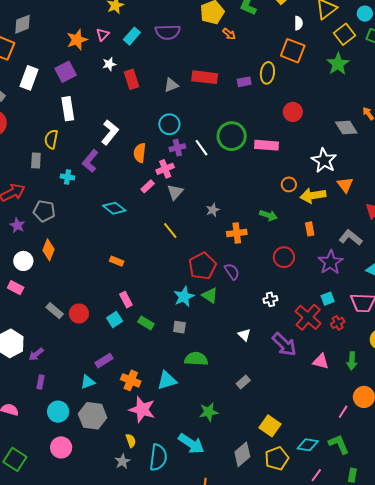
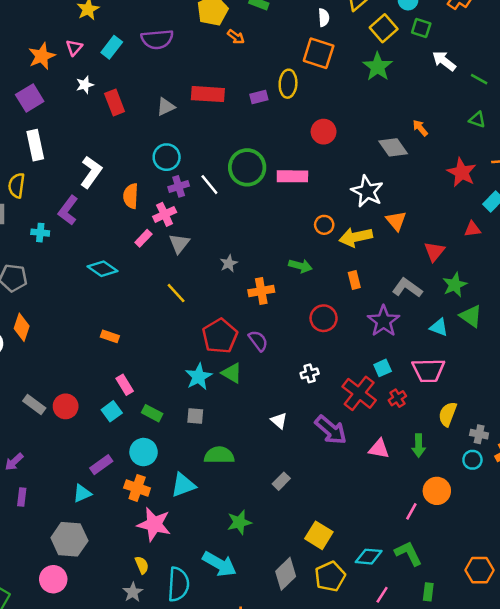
cyan circle: (58, 412) -> (144, 452), moved
gray hexagon: (93, 416) -> (69, 539), moved

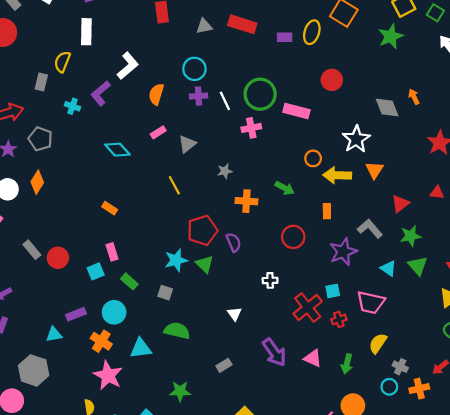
pink cross: (165, 214) -> (251, 128), moved
purple arrow: (331, 430) -> (274, 352), moved

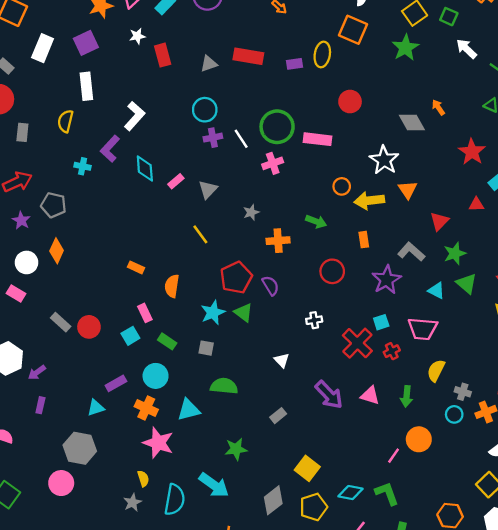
gray rectangle: (41, 82) -> (22, 132), moved
orange semicircle: (156, 94) -> (172, 286), moved
cyan diamond: (117, 150) -> (145, 168), moved, turned 45

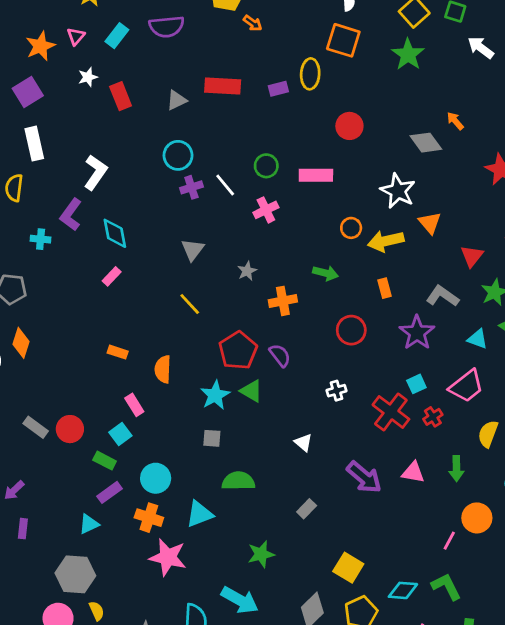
green circle: (277, 127) -> (266, 166), size x0.6
pink rectangle: (176, 181) -> (112, 276), moved
pink trapezoid: (423, 329) -> (466, 386), turned -36
green rectangle: (167, 341) -> (105, 461), moved
yellow semicircle: (143, 479) -> (97, 611), moved

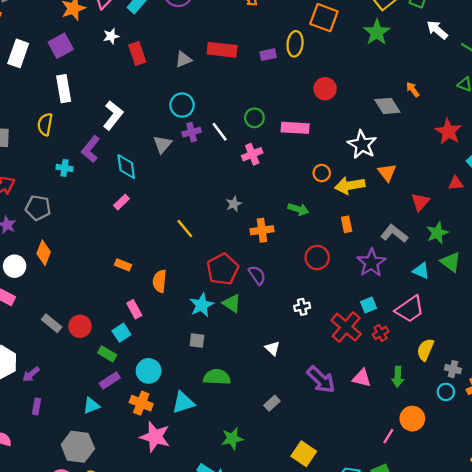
gray triangle: (193, 250) -> (163, 144), moved

